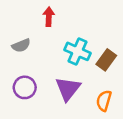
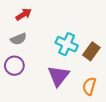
red arrow: (49, 17) -> (24, 14), moved, turned 56
purple circle: (25, 87) -> (14, 66), moved

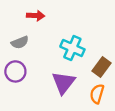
red arrow: (24, 14) -> (36, 16), moved, turned 35
brown rectangle: (91, 51) -> (101, 67), moved

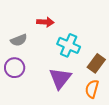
red arrow: (36, 16) -> (45, 22), moved

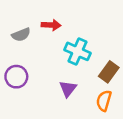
gray semicircle: (19, 40) -> (21, 35), moved
purple triangle: (60, 78) -> (68, 89), size x0.7

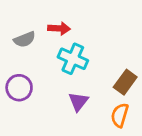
cyan cross: (78, 51) -> (73, 59), moved

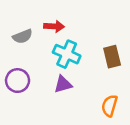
brown rectangle: (125, 82) -> (112, 57), moved, turned -50
purple triangle: (78, 101) -> (63, 84), moved, turned 36

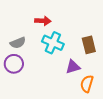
gray semicircle: (23, 36) -> (18, 43), moved
purple triangle: (63, 84) -> (73, 67), moved

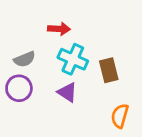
brown rectangle: (89, 45) -> (109, 70), moved
purple triangle: (73, 67) -> (67, 92), moved, turned 49

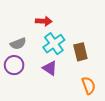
cyan cross: (73, 59) -> (54, 44), turned 30
orange semicircle: (120, 116) -> (89, 85), turned 144

